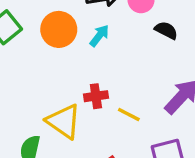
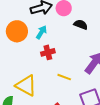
red cross: (96, 96) -> (48, 52), moved

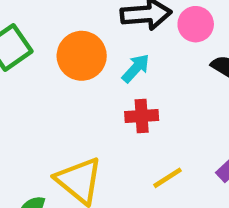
yellow line: (64, 77) -> (168, 178), turned -64

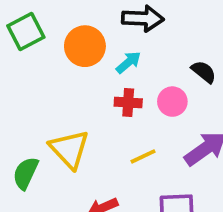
pink circle: (196, 24) -> (172, 102), moved

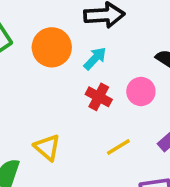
red cross: (128, 103) -> (99, 97), turned 30
yellow triangle: (69, 149) -> (47, 147), size x0.7

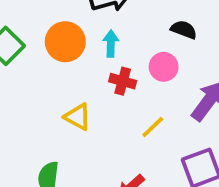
cyan arrow: (95, 58) -> (111, 44), turned -30
yellow triangle: (47, 147) -> (78, 117), moved

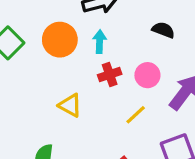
pink circle: (164, 67) -> (147, 75), moved
red cross: (123, 81) -> (110, 75), turned -35

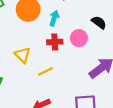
pink circle: (147, 75) -> (79, 38), moved
yellow line: (136, 115) -> (45, 71), moved

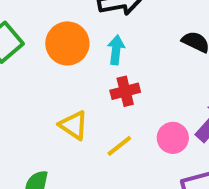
pink circle: (79, 38) -> (173, 138), moved

